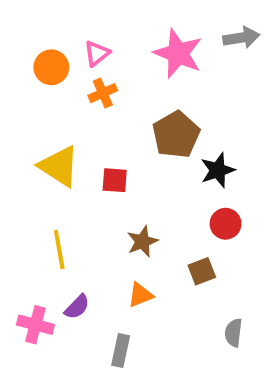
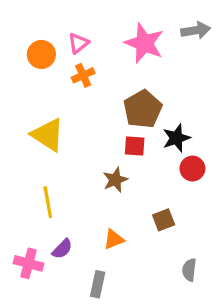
red square: (115, 180) -> (135, 146), moved
red circle: (226, 224) -> (192, 169), moved
brown star: (142, 242) -> (115, 180), moved

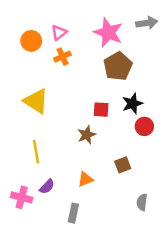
brown pentagon: (143, 109) -> (118, 66), moved

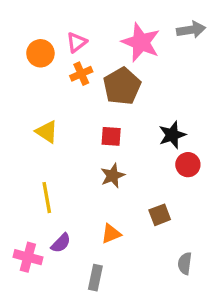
brown pentagon: (118, 66) -> (122, 86), moved
yellow triangle: (36, 101) -> (47, 132), size x0.7
red square: (101, 110) -> (111, 136), moved

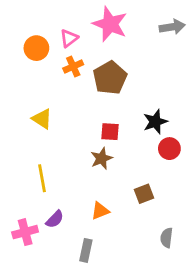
pink star: (141, 42) -> (110, 24), moved
red square: (111, 136) -> (110, 132), moved
pink cross: (28, 257) -> (25, 232), turned -30

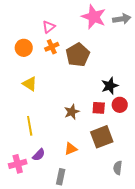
pink star: (110, 24) -> (94, 17), moved
orange circle: (36, 48) -> (24, 48), moved
red square: (110, 132) -> (99, 108), moved
brown square: (144, 194) -> (102, 137), size x1.6

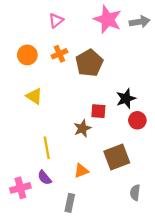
pink triangle: (49, 27) -> (56, 21), moved
red square: (99, 108) -> (98, 111), moved
yellow line: (30, 126) -> (47, 148), moved
purple semicircle: (39, 155) -> (45, 178), turned 96

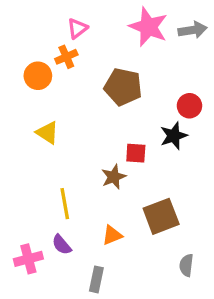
orange cross: (59, 54) -> (66, 57), moved
brown pentagon: (89, 63) -> (123, 87), turned -30
red circle: (137, 120) -> (189, 106), moved

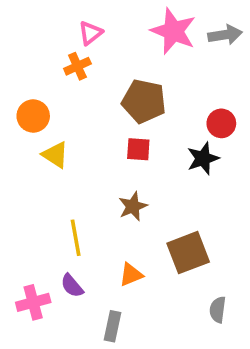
orange circle: (38, 76) -> (33, 116), moved
red square: (136, 153) -> (138, 149), moved

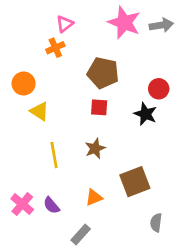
black star: (203, 158) -> (145, 114), turned -30
yellow line: (76, 238) -> (54, 155), moved
pink cross: (33, 302) -> (22, 204), moved, turned -35
gray rectangle: (113, 326) -> (81, 235), turned 30

